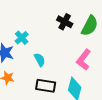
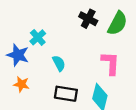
pink L-shape: (84, 60) -> (110, 63), turned 145

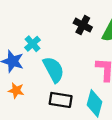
cyan semicircle: (59, 63) -> (54, 69), size x1.6

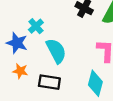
black rectangle: (61, 100) -> (49, 82), moved

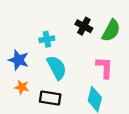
cyan cross: (36, 26) -> (47, 39), moved, turned 32

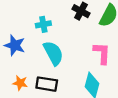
orange star: (22, 87) -> (20, 83), moved

